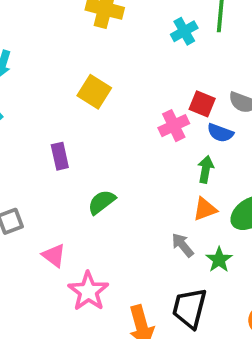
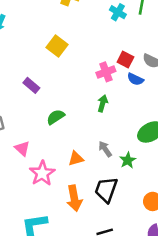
cyan cross: (184, 31) -> (118, 12), turned -35
purple rectangle: (60, 156) -> (31, 85), turned -42
green arrow: (206, 169) -> (103, 103), moved
orange triangle: (205, 209) -> (76, 159), moved

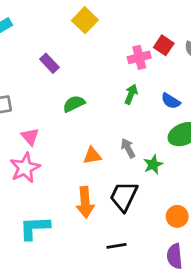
blue semicircle: (135, 79) -> (171, 101), moved
pink star: (42, 173) -> (25, 168), moved

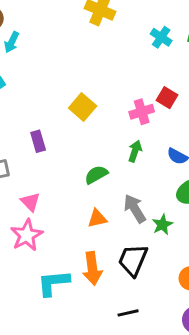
yellow square: (85, 20) -> (83, 107), moved
purple rectangle: (49, 63) -> (38, 141), moved, turned 30
green semicircle: (74, 104) -> (96, 175), moved
gray arrow: (128, 148) -> (135, 209), size x1.4
cyan L-shape: (35, 228) -> (53, 283), moved

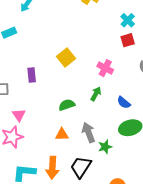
red square: (167, 98) -> (128, 40), moved, turned 32
pink cross: (142, 112) -> (105, 68), turned 35

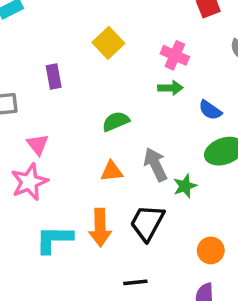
green arrow: (96, 94) -> (170, 88), moved, turned 64

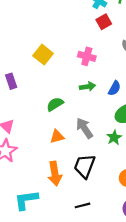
green arrow: (170, 88) -> (88, 87), moved
blue semicircle: (210, 110) -> (114, 88), turned -88
green star: (185, 186) -> (114, 137), moved
cyan L-shape: (54, 239) -> (26, 200), moved

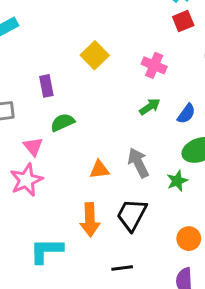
green arrow: (88, 87) -> (150, 107), turned -32
green semicircle: (55, 104) -> (62, 122), moved

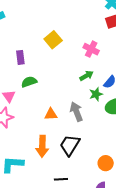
green star: (177, 181) -> (96, 94), moved

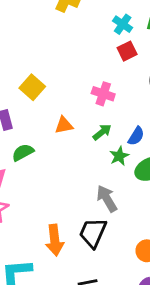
yellow square: (53, 40) -> (32, 87), moved
gray arrow: (76, 112) -> (107, 199), moved
orange triangle: (51, 114) -> (64, 125), moved

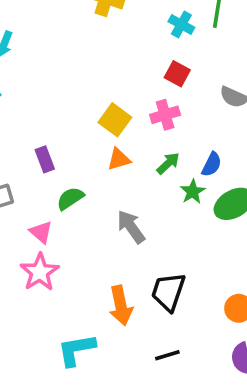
red square: (127, 51) -> (177, 74), moved, turned -30
yellow square: (32, 87) -> (115, 120), moved
pink cross: (103, 94) -> (165, 115), turned -30
gray arrow: (107, 199) -> (131, 227), moved

